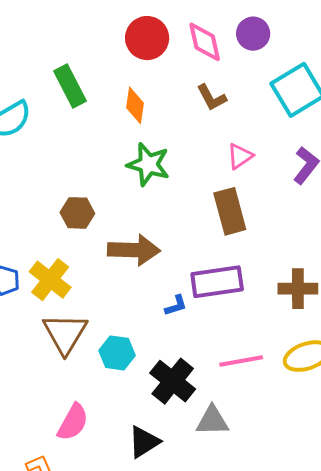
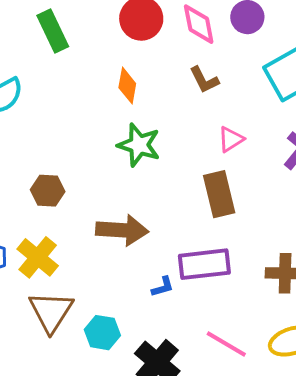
green rectangle: (70, 86) -> (53, 31), moved
brown hexagon: (77, 213) -> (48, 191), moved
pink line: (241, 361) -> (226, 344), turned 39

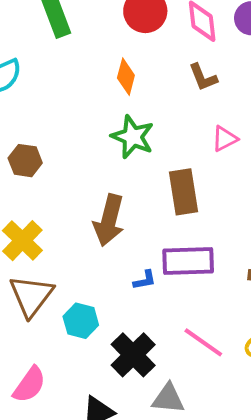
brown hexagon: (48, 191) -> (25, 161), moved
brown rectangle: (219, 194) -> (184, 192), moved
brown arrow: (122, 230) -> (109, 220), turned 96

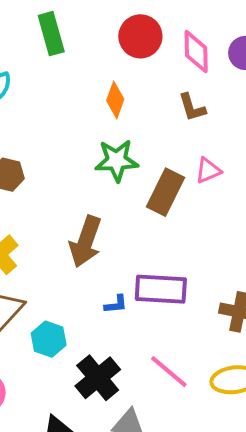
green star: (133, 137) -> (117, 161), turned -30
brown rectangle: (184, 192) -> (165, 192), moved, turned 30

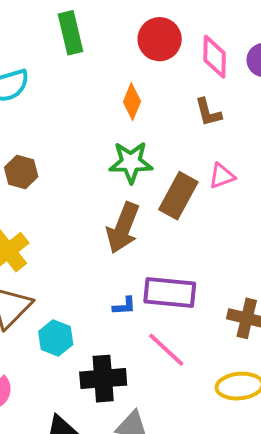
brown arrow: (86, 242) -> (123, 228), moved
pink line: (169, 372) -> (166, 350), moved
black cross: (98, 378) -> (103, 379), turned 33

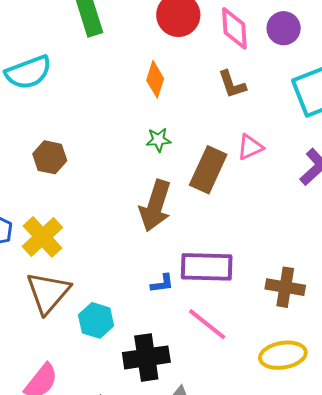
green star: (131, 162) -> (158, 140), size x0.6

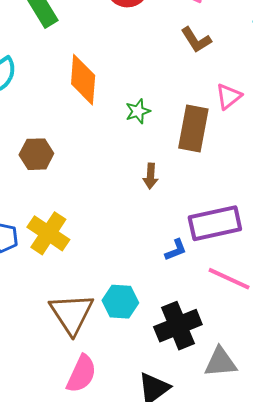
orange diamond: (155, 79) -> (83, 80), moved, size x1.4
brown arrow: (155, 206) -> (150, 176), size x0.5
brown triangle: (48, 293) -> (72, 314), moved

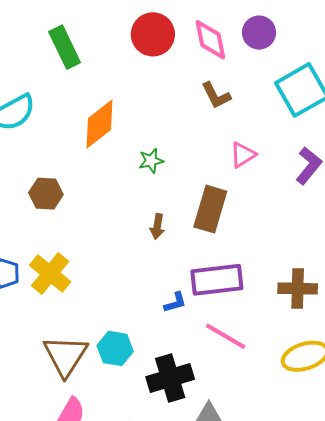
orange diamond: (83, 80) -> (100, 124), turned 42
brown rectangle: (193, 128) -> (210, 209), moved

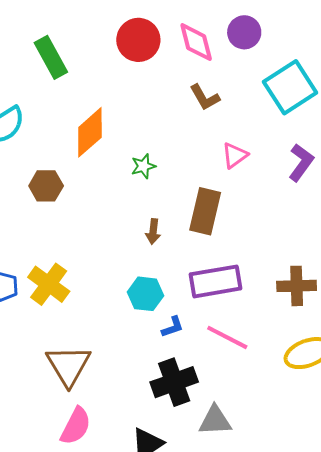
brown hexagon: (46, 194) -> (46, 186), moved
blue L-shape: (175, 302) -> (173, 327), moved
cyan hexagon: (115, 348) -> (145, 294), moved

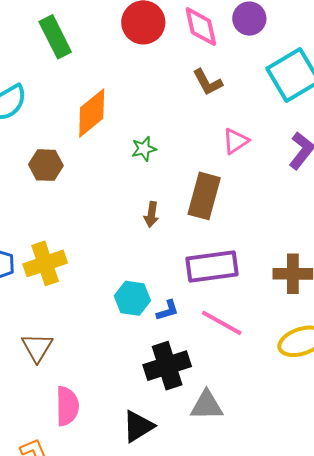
yellow cross: (49, 284) -> (45, 263), turned 33
cyan hexagon: (145, 294) -> (132, 298), moved
brown triangle: (68, 365) -> (37, 347), moved, size x0.7
pink semicircle: (76, 426) -> (67, 406), turned -30

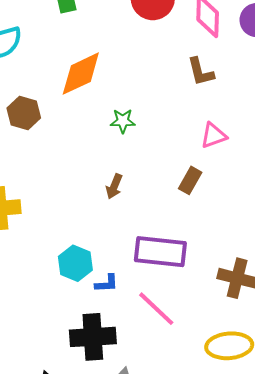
brown rectangle: (204, 196) -> (190, 180), moved, size x0.6

